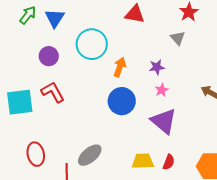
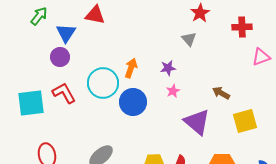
red triangle: (135, 14) -> (95, 15), moved
blue triangle: (55, 18) -> (66, 33), moved
cyan circle: (92, 44) -> (103, 83), moved
purple triangle: (164, 121) -> (197, 122), moved

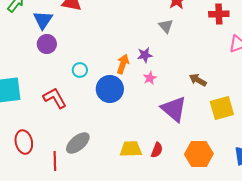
purple circle: (60, 57) -> (47, 44), moved
orange arrow: (131, 68) -> (123, 64), moved
cyan circle: (103, 83) -> (80, 70), size x0.5
red L-shape: (64, 93) -> (55, 98), moved

